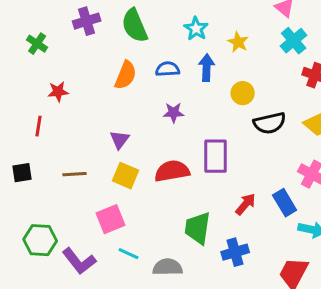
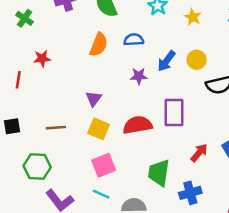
blue arrow: (207, 68) -> (166, 61), moved, turned -145
red line: (39, 126) -> (18, 80), moved
pink square: (111, 219) -> (104, 165), moved
green hexagon: (40, 240) -> (37, 166), moved

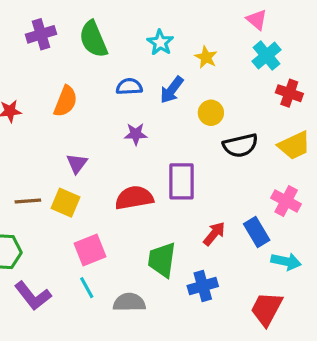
orange semicircle: (99, 45) -> (65, 101), moved
blue arrow: (166, 61) -> (172, 90), moved
yellow square: (99, 129) -> (65, 203), moved
cyan line: (101, 194) -> (87, 288), turned 36

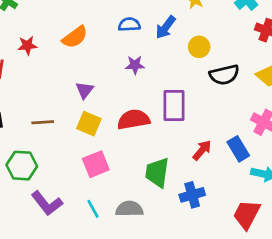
orange semicircle: (65, 101) -> (75, 37), turned 32
yellow square: (65, 203) -> (89, 124), moved
cyan line: (87, 288) -> (93, 209), moved

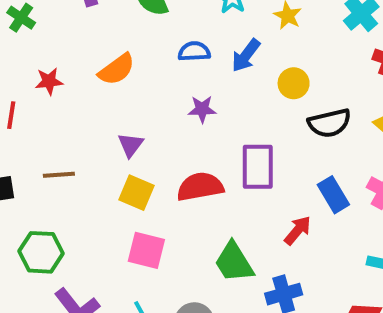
brown line: (43, 122) -> (59, 175), moved
blue rectangle: (238, 149) -> (333, 195), moved
pink square: (96, 164) -> (146, 250), turned 36
green trapezoid: (157, 173) -> (234, 262), turned -40

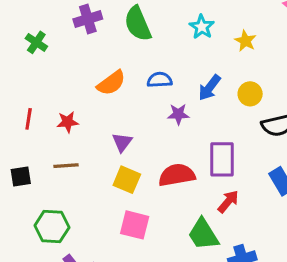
blue semicircle: (194, 51) -> (160, 80), moved
blue arrow: (246, 55) -> (210, 88), moved
red star: (49, 81) -> (68, 122), moved
red arrow: (298, 230) -> (228, 202), moved

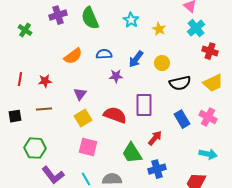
red semicircle: (177, 175) -> (115, 115), turned 30
yellow square: (127, 180) -> (83, 118), turned 36
red arrow: (228, 202) -> (155, 138), moved

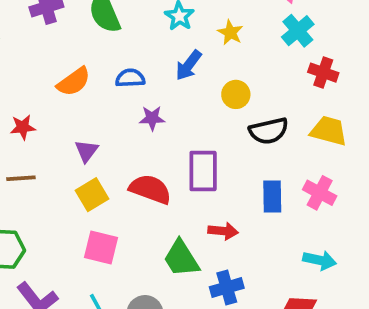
blue arrow: (136, 59) -> (188, 65), moved
yellow trapezoid: (213, 83) -> (329, 131), turned -140
blue rectangle: (182, 119) -> (272, 196), turned 30
red arrow: (155, 138) -> (223, 231), turned 56

